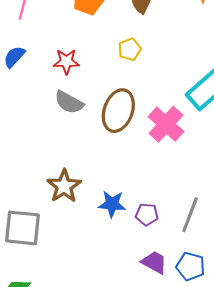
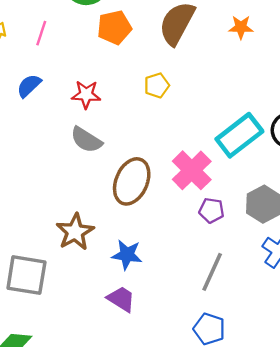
brown ellipse: (118, 111) -> (132, 181), moved
purple pentagon: (147, 214) -> (211, 210), moved
purple trapezoid: (154, 262) -> (121, 299), moved

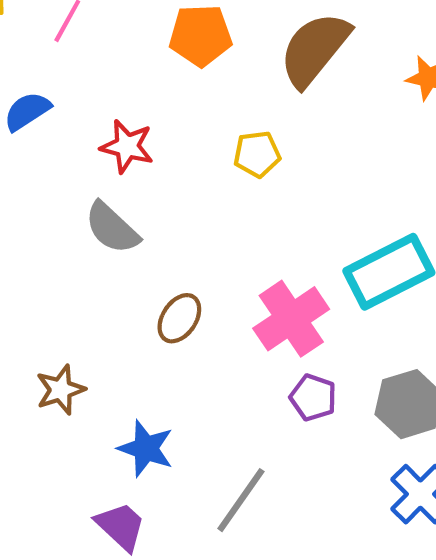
brown ellipse: (132, 181) -> (179, 318), size x0.6
brown star: (75, 232) -> (60, 390), size x0.7
gray line: (212, 272) -> (241, 500), moved

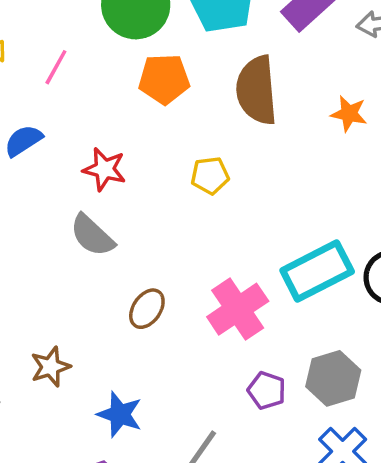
brown semicircle: (315, 49) -> (257, 90), turned -44
purple pentagon: (313, 398) -> (267, 391), moved

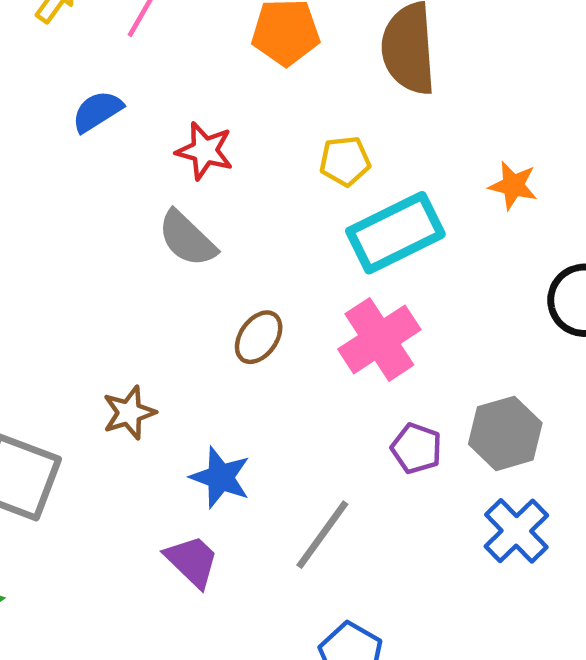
orange star: (349, 114) -> (513, 185), moved
cyan rectangle: (317, 271) -> (395, 233), moved

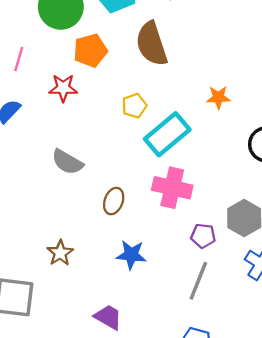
red star: (205, 151) -> (63, 88), moved
pink cross: (379, 339) -> (172, 188), turned -30
blue star: (220, 477) -> (131, 255), moved
gray line: (322, 535) -> (198, 281), moved

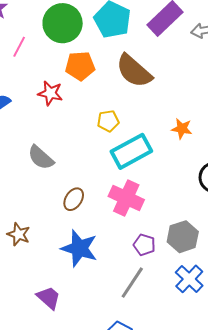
brown semicircle: (152, 44) -> (134, 71), turned -42
pink line: (19, 59) -> (19, 47), moved
brown star: (60, 253) -> (19, 234), turned -30
blue star: (131, 255) -> (79, 248), size x1.4

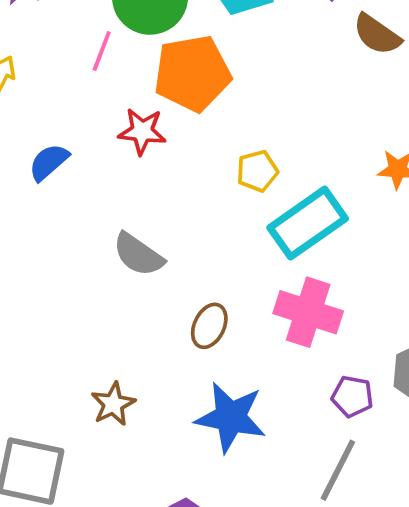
pink line: (19, 47) -> (102, 51), moved
orange pentagon: (80, 66) -> (192, 73), size x1.4
brown semicircle: (134, 71) -> (377, 34), moved, size x0.7
brown star: (19, 234) -> (113, 404), turned 30

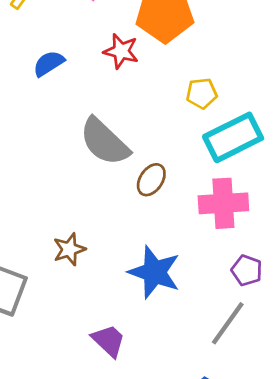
gray semicircle: (138, 255) -> (104, 142), size x1.4
pink cross: (308, 312) -> (223, 203), turned -30
brown ellipse: (209, 326) -> (151, 180), moved

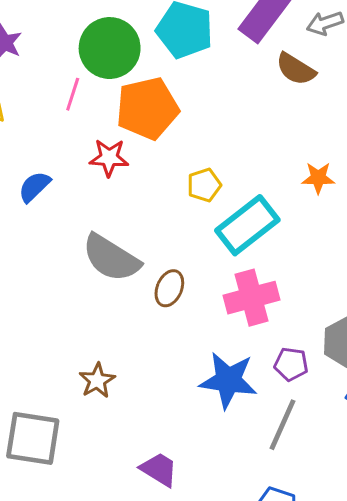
blue star: (154, 272) -> (228, 380), moved

